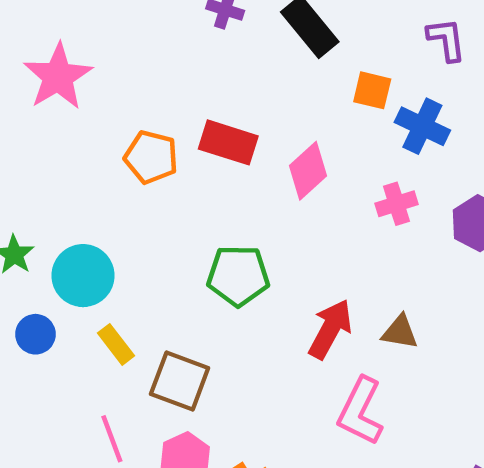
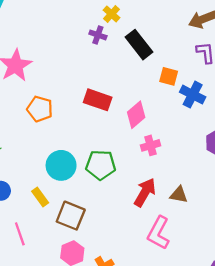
orange pentagon: (151, 157) -> (40, 109), moved
pink cross: (396, 204) -> (150, 145), moved
cyan circle: (83, 276) -> (61, 165), moved
pink line: (112, 439) -> (20, 234), moved

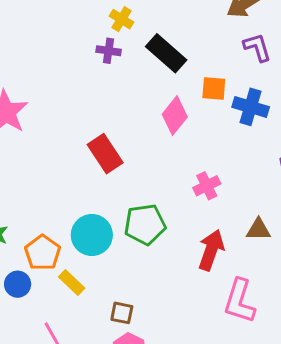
red rectangle: (98, 100) -> (105, 154), moved, turned 48
orange pentagon: (40, 109) -> (43, 253), moved, turned 30
pink diamond: (136, 115) -> (175, 116), moved
brown triangle: (179, 195) -> (259, 230), moved
brown square: (71, 216) -> (122, 313), moved, size x0.6

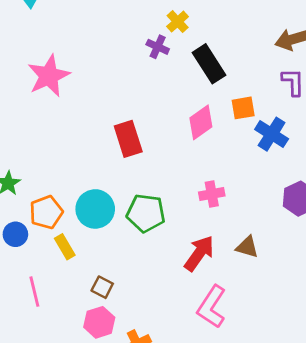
orange square: (214, 88) -> (243, 108), turned -30

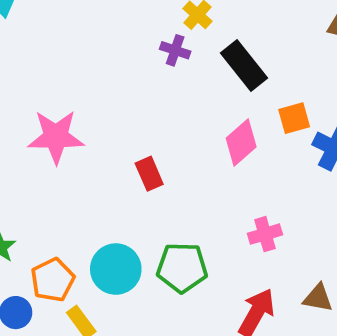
pink star: (49, 76) -> (56, 137), moved, turned 30
red rectangle: (128, 139) -> (149, 174), size x0.7

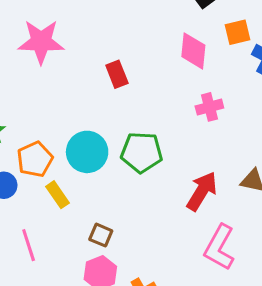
pink diamond: (241, 143) -> (193, 51), turned -45
pink cross: (265, 234) -> (209, 107), moved

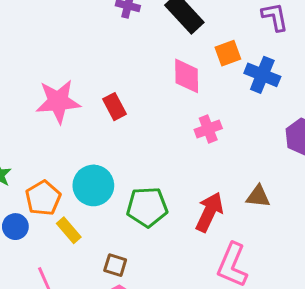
pink star: (41, 42) -> (58, 101), moved
green pentagon: (142, 152) -> (147, 207), moved

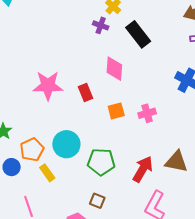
orange square: (228, 53) -> (116, 111), moved
pink diamond: (187, 76) -> (114, 69), moved
brown triangle: (258, 196) -> (176, 162), size x1.4
brown square: (115, 265) -> (97, 201), moved

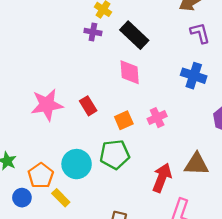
pink diamond: (114, 69) -> (130, 72), moved
green pentagon: (101, 162) -> (115, 154), moved

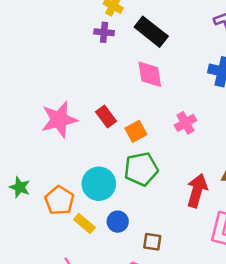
orange square: (124, 120) -> (136, 131), moved
blue circle: (22, 198) -> (118, 222), moved

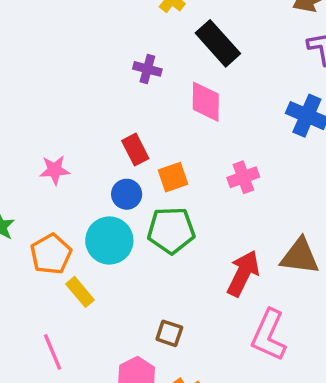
purple cross: (104, 32) -> (147, 69), moved
pink star: (59, 120) -> (55, 170), moved, size x0.6
blue circle: (118, 222) -> (127, 194), moved

